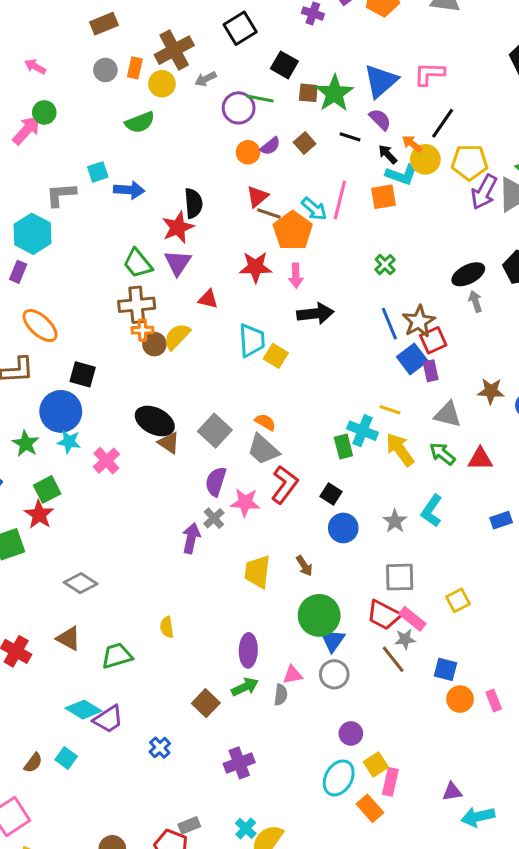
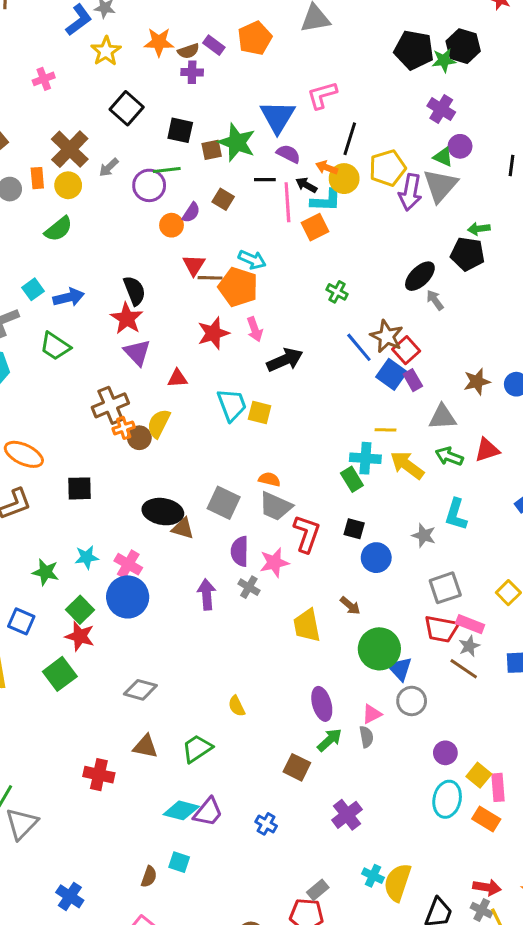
pink line: (340, 200) -> (287, 202), moved
green trapezoid: (138, 263) -> (55, 346), moved
blue circle: (61, 411) -> (128, 597), moved
purple arrow: (191, 538) -> (207, 594), moved

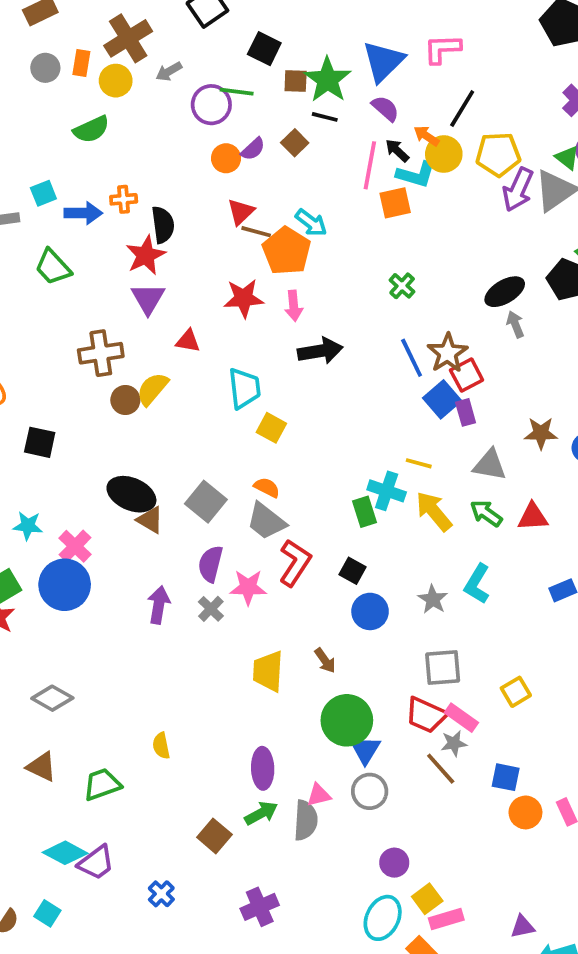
black line: (265, 180) -> (325, 117), moved
yellow square: (260, 413) -> (271, 428), moved
orange cross: (124, 428) -> (124, 199), moved
gray semicircle: (366, 737) -> (306, 820), size x1.5
pink rectangle: (498, 787) -> (446, 919), turned 64

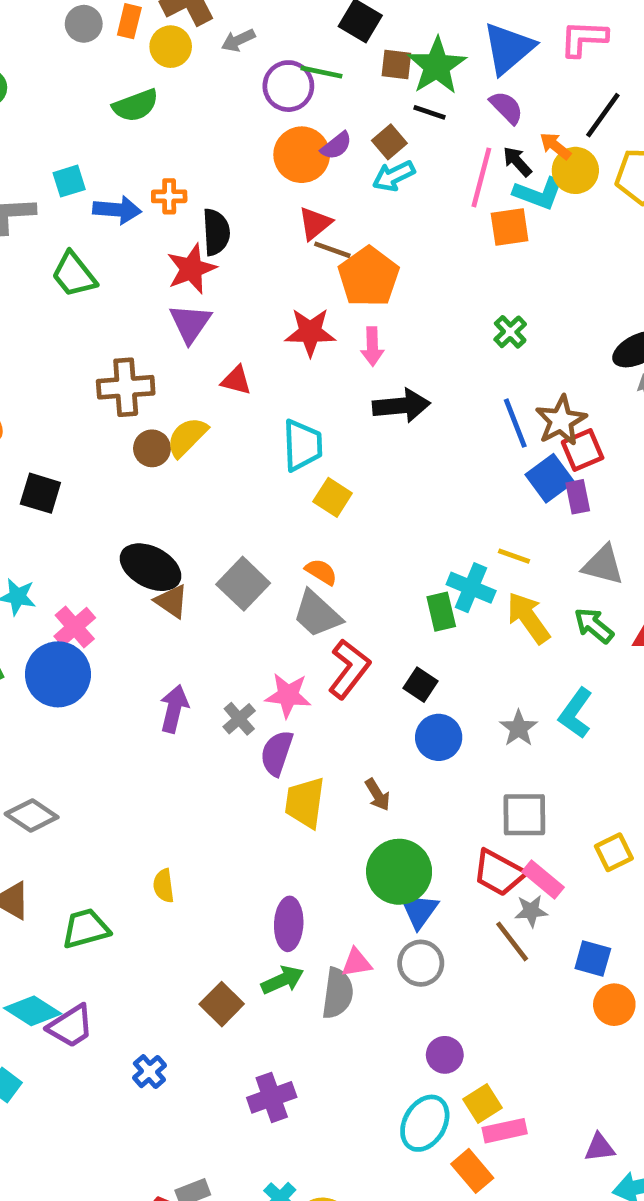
orange circle: (226, 158) -> (302, 155), size x1.5
cyan arrow: (311, 223) -> (394, 176), moved, turned 112
purple semicircle: (211, 564) -> (277, 753), moved

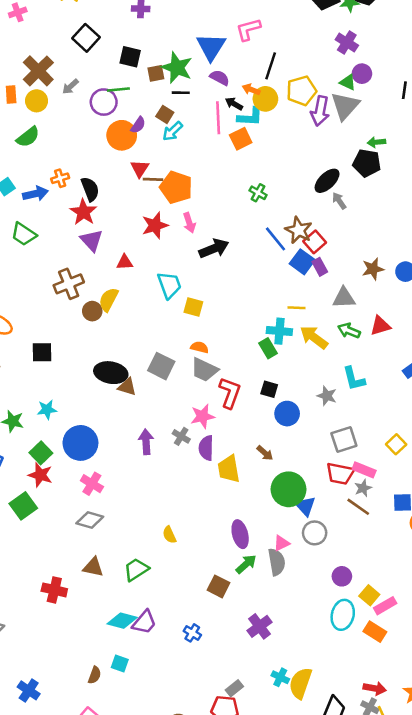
pink cross: (75, 627) -> (92, 484), moved
cyan L-shape: (576, 713) -> (354, 379), turned -32

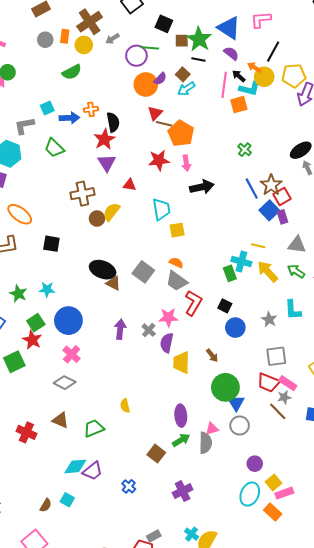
blue triangle: (211, 47) -> (229, 28), turned -40
yellow square: (193, 307) -> (177, 230), turned -35
cyan diamond: (122, 621) -> (75, 466), turned -30

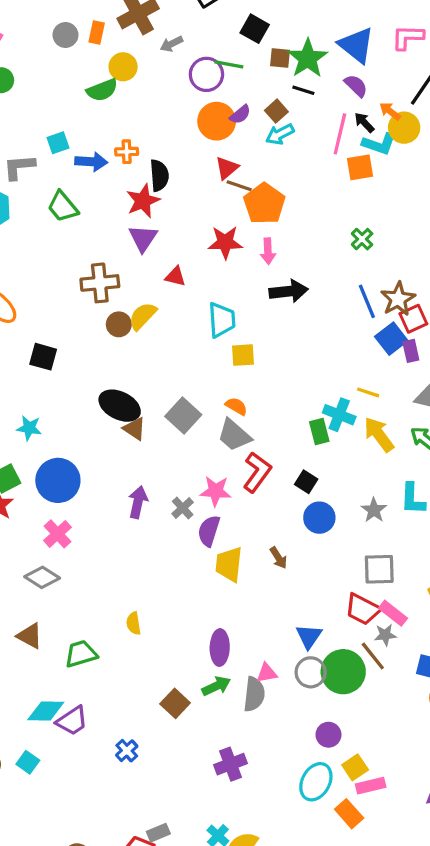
yellow circle: (84, 45) -> (123, 67), moved
green circle: (225, 387) -> (343, 672), moved
purple cross: (183, 491) -> (231, 764), moved

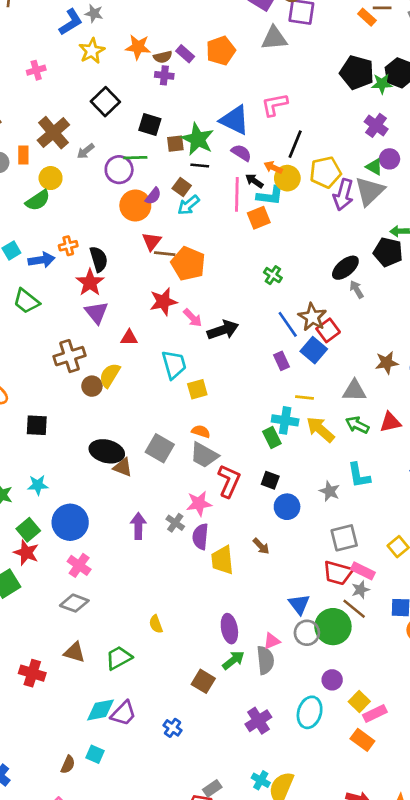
pink arrow: (268, 251) -> (193, 318), moved, turned -30
purple rectangle: (411, 351) -> (281, 361), moved
cyan ellipse: (316, 782) -> (310, 712), moved

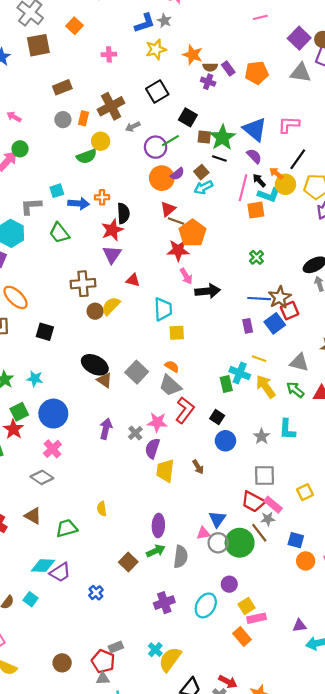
green line: (135, 158) -> (170, 141), turned -42
red star: (163, 302) -> (178, 250), moved
blue line: (288, 324) -> (259, 299), turned -65
pink triangle: (272, 641) -> (203, 533), moved

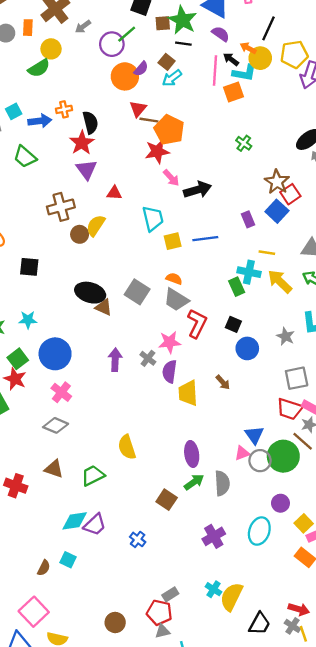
blue line: (259, 299) -> (205, 239), moved
yellow semicircle: (102, 509) -> (127, 447), size x1.5

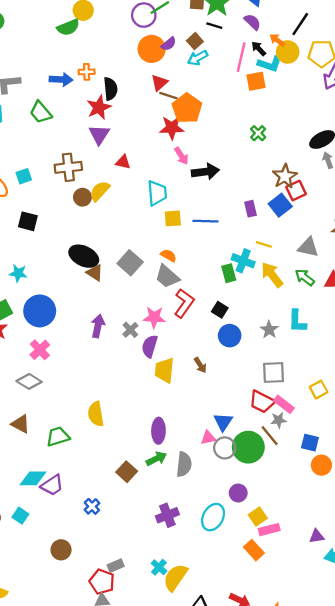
cyan square: (14, 111) -> (24, 176), moved
brown circle: (115, 622) -> (61, 550), moved

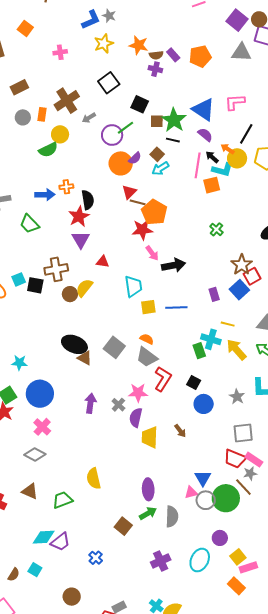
black square: (28, 221) -> (35, 285), moved

